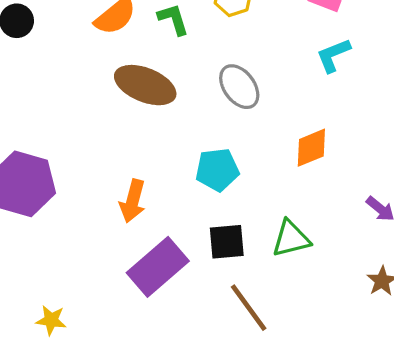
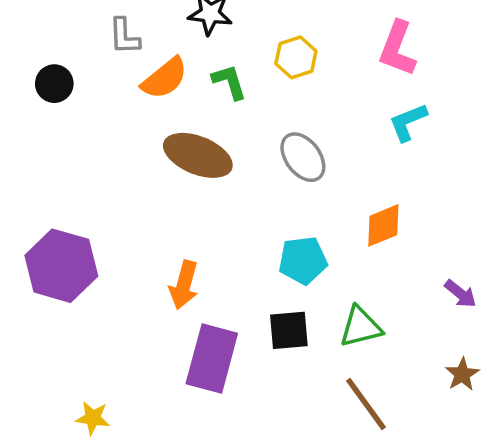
cyan pentagon: (217, 170) -> (303, 260), moved
purple rectangle: (158, 267) -> (212, 358), turned -34
brown line: (249, 308) -> (366, 404), moved

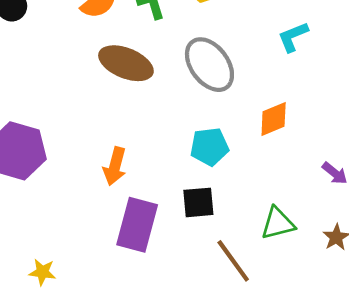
gray ellipse: (303, 157) -> (209, 65), size x1.4
green triangle: (361, 327) -> (278, 223), moved
brown line: (366, 404) -> (233, 261), moved

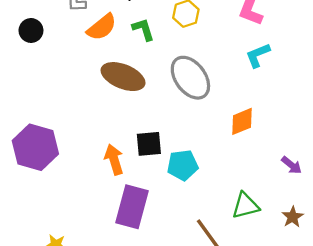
cyan pentagon: (209, 147) -> (183, 165), moved
orange arrow: (115, 166) -> (114, 160), turned 148
black square: (198, 202) -> (149, 144), moved

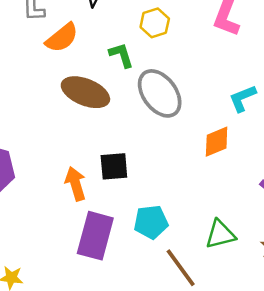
green L-shape: (143, 29) -> (121, 55), moved
cyan L-shape: (258, 55) -> (243, 98), moved
cyan pentagon: (183, 165) -> (151, 222), moved

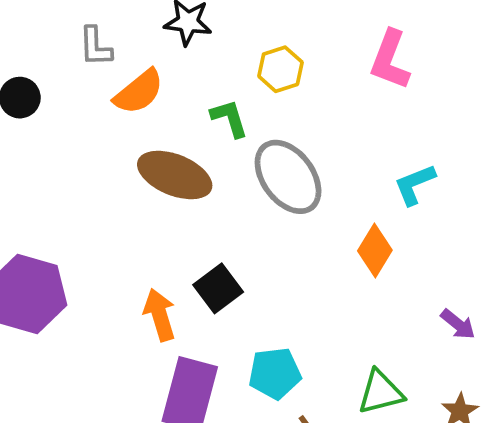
orange diamond: (217, 142) -> (375, 251), turned -36
black square: (114, 166) -> (218, 288), turned -32

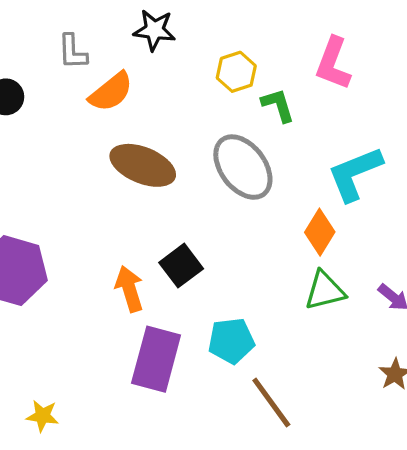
green L-shape: (229, 118) -> (278, 105), moved
cyan L-shape: (415, 184) -> (355, 174), size x1.5
green triangle: (381, 392) -> (325, 291), moved

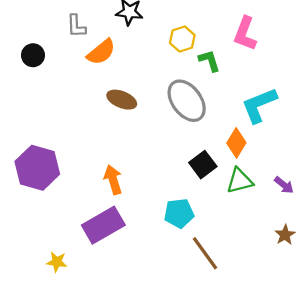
brown ellipse: (143, 165) -> (122, 100), size x0.7
black square: (181, 266) -> (203, 165), moved
purple rectangle: (156, 359) -> (103, 225), moved, turned 45

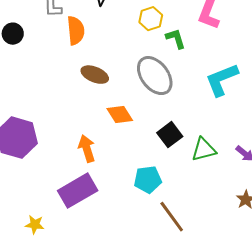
orange semicircle: (101, 52) -> (76, 31), turned -56
orange diamond: (236, 143) -> (120, 115), moved, turned -64

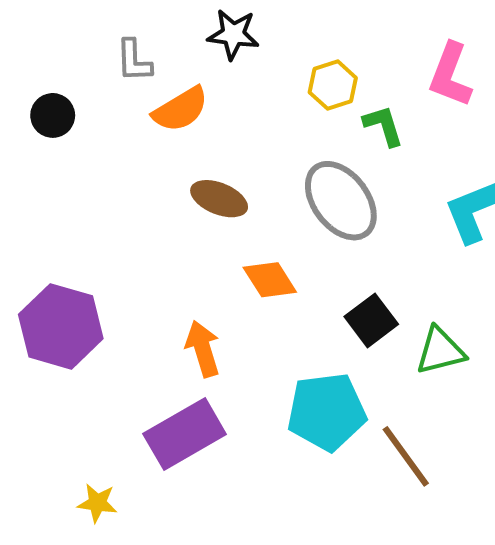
orange semicircle: (76, 31) -> (181, 109), turned 64
cyan pentagon: (148, 180) -> (327, 412), size x1.4
brown line: (172, 217) -> (406, 456), moved

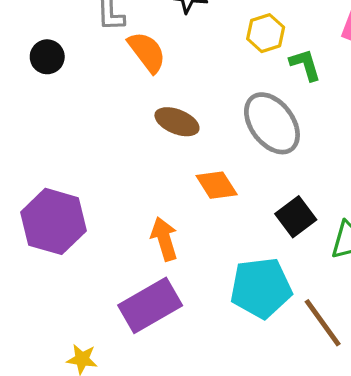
orange semicircle: (181, 109) -> (147, 52), turned -96

